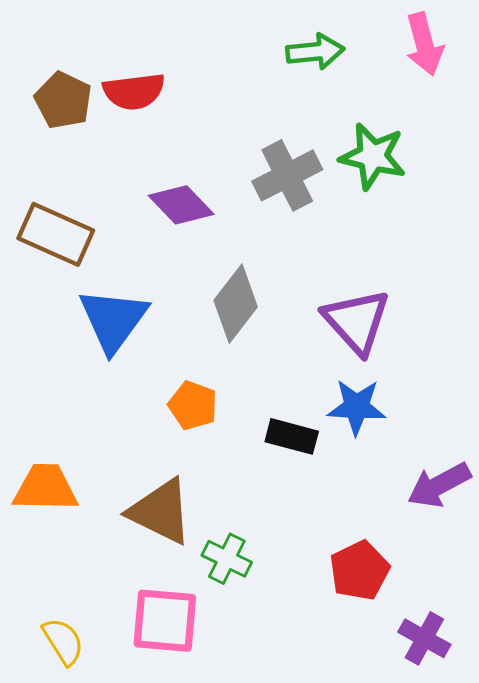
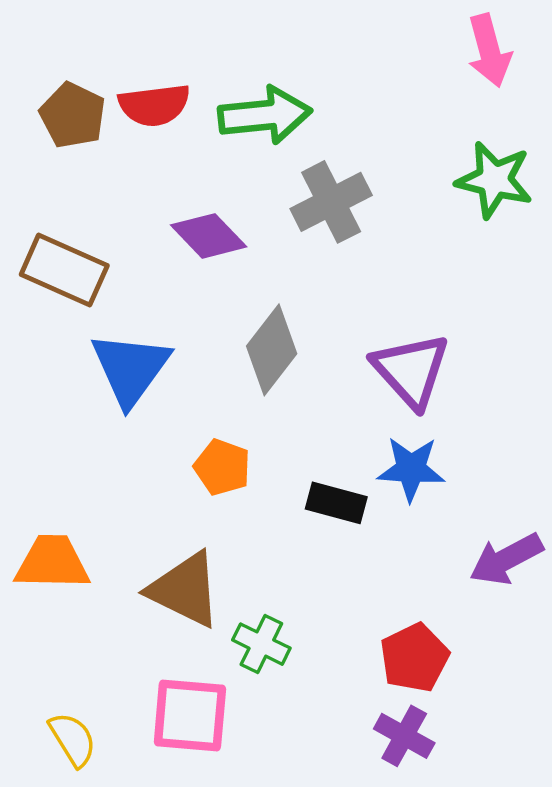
green arrow: (315, 52) -> (265, 115), moved, size x1.4
green star: (373, 156) -> (494, 180), moved
purple cross: (424, 638) -> (404, 736), moved

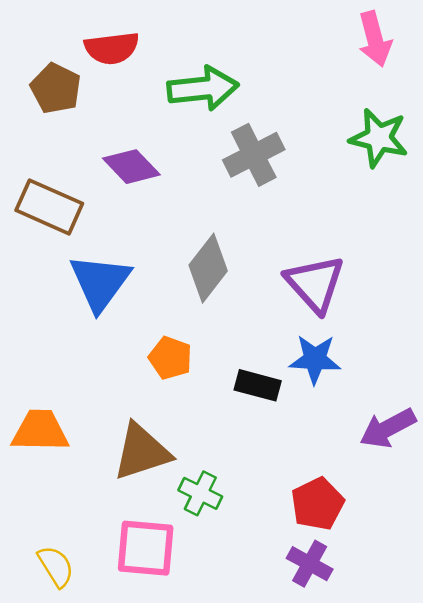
red semicircle: (154, 105) -> (112, 48), moved
purple diamond: (209, 236) -> (131, 167), moved
brown triangle: (185, 590) -> (142, 452), turned -44

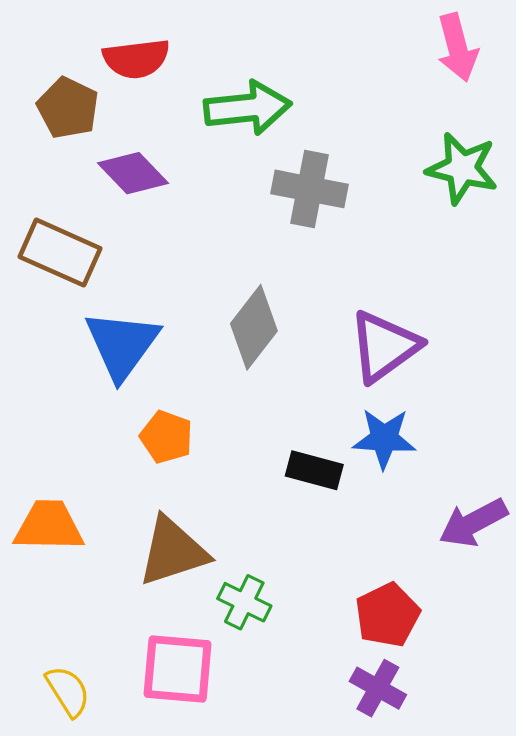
gray cross: (254, 155) -> (309, 189), turned 38
purple diamond: (131, 167) -> (133, 173), moved
purple triangle: (315, 284) -> (384, 346), turned 36
orange pentagon: (170, 358) -> (166, 437), moved

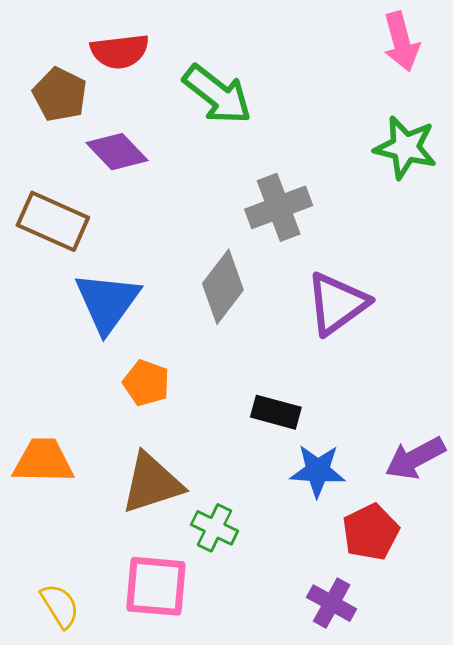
green arrow: (248, 108) -> (217, 95), turned 44
gray cross: (309, 189) -> (279, 207), moved, turned -32
blue star: (384, 439) -> (318, 471), moved
red pentagon: (387, 615) -> (371, 532), moved

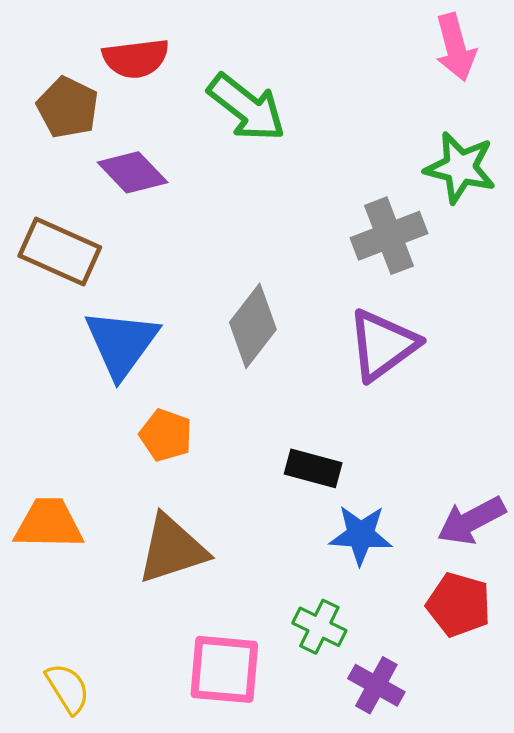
gray cross: (279, 207) -> (389, 236), moved
green cross: (215, 528) -> (319, 627), moved
red pentagon: (371, 532) -> (459, 605), moved, turned -30
pink square: (156, 586) -> (224, 669), moved

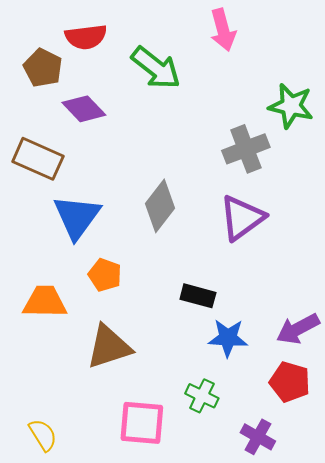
pink arrow: (456, 47) -> (223, 30), moved
orange trapezoid: (49, 524) -> (45, 302), moved
purple cross: (376, 685) -> (258, 437), moved

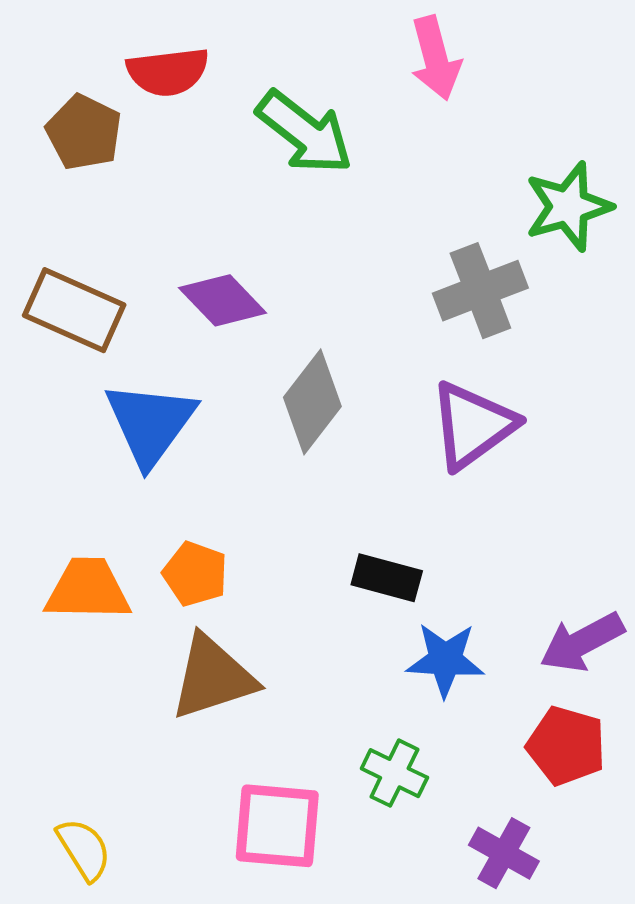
green star: (291, 106) -> (568, 207), turned -30
purple diamond: (84, 109) -> (223, 300), moved
orange pentagon: (105, 275) -> (195, 574), moved

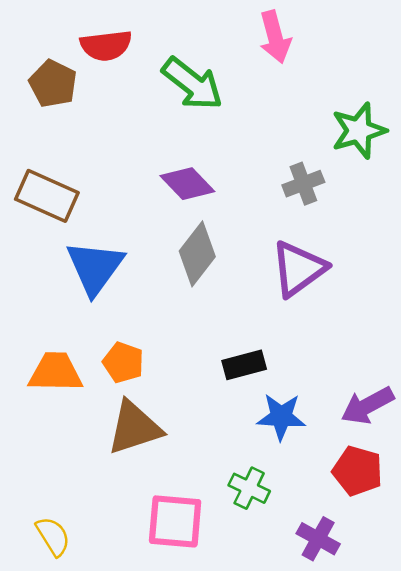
gray cross: (480, 291) -> (303, 184), size x0.7
purple diamond: (223, 300) -> (187, 184), moved
black rectangle: (387, 578) -> (244, 365), turned -30

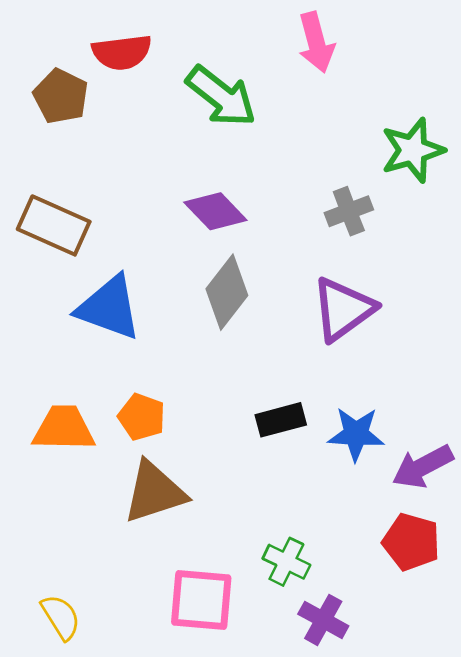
blue triangle: (95, 267) -> (109, 308), turned -46
blue star: (281, 417) -> (356, 434), moved
purple cross: (318, 539) -> (323, 620), moved

